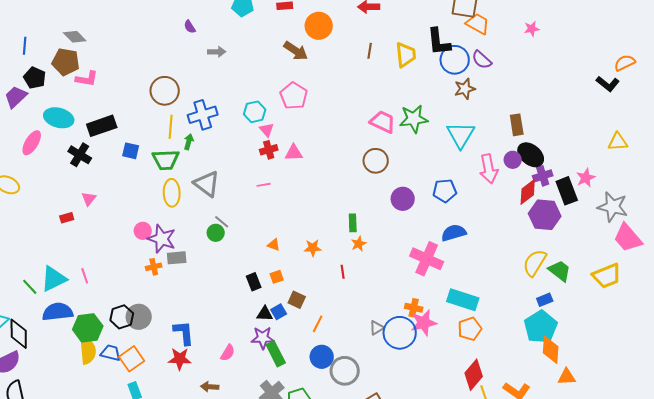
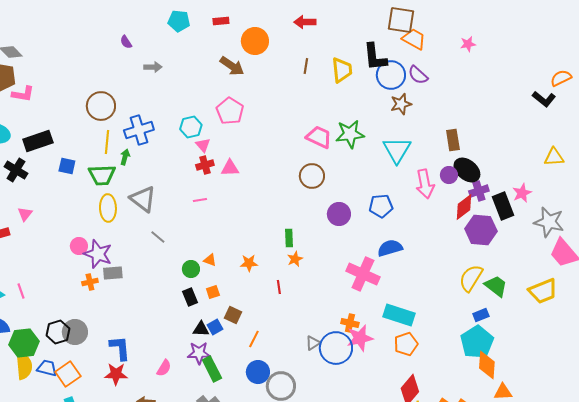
green circle: (216, 233) -> (191, 269), moved

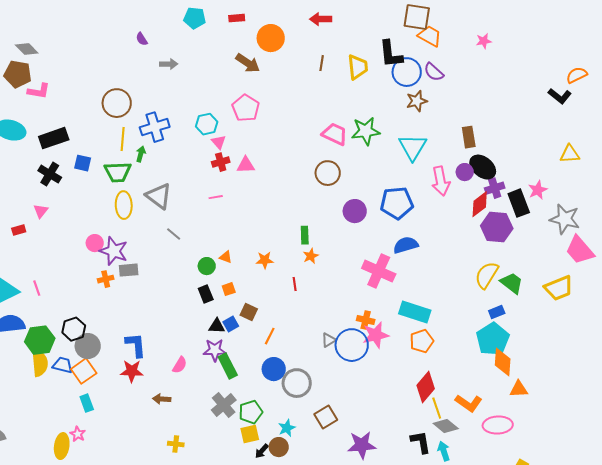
black cross: (16, 170) -> (50, 174), moved
blue pentagon: (381, 206) -> (397, 203), size x1.4
gray circle: (75, 332) -> (88, 346), moved

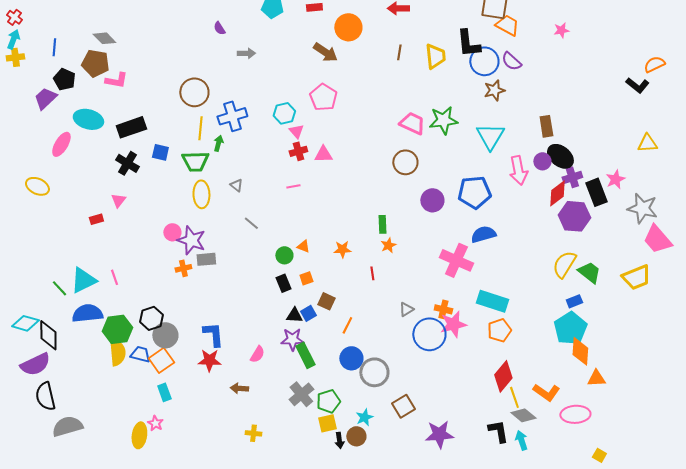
gray triangle: (159, 196) -> (236, 185), size x0.5
gray triangle: (329, 340) -> (406, 309), moved
black arrow: (262, 451) -> (339, 440), turned -49

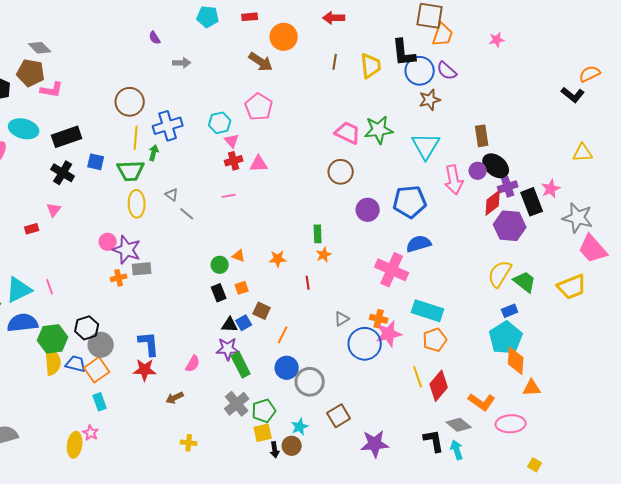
orange trapezoid: (507, 25) -> (443, 35), turned 80
gray line: (251, 223) -> (187, 214), moved
brown arrow: (239, 388) -> (175, 398), turned -30
yellow line: (514, 397) -> (418, 377), moved

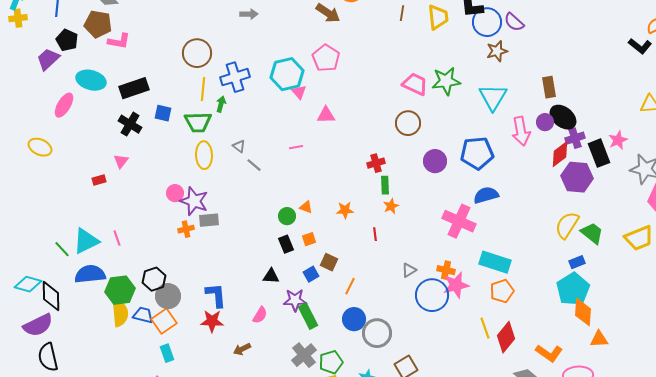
cyan hexagon: (220, 123) -> (287, 74), size x1.5
red cross: (234, 161) -> (376, 163), moved
black triangle: (230, 325) -> (271, 276), moved

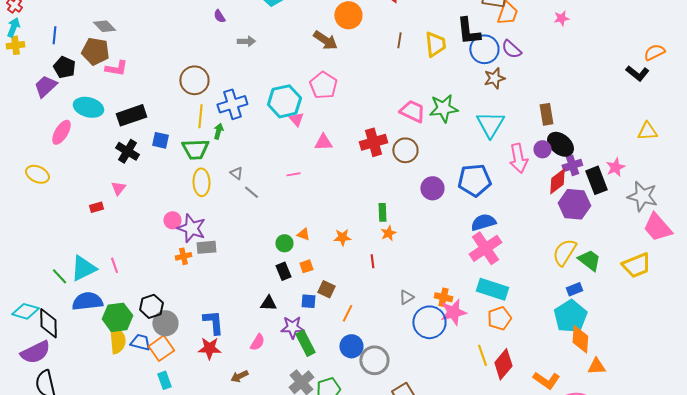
red cross: (376, 163) -> (373, 142), moved, size x1.5
pink cross: (459, 221) -> (485, 248), moved, turned 32
blue square: (311, 274) -> (308, 301), turned 35

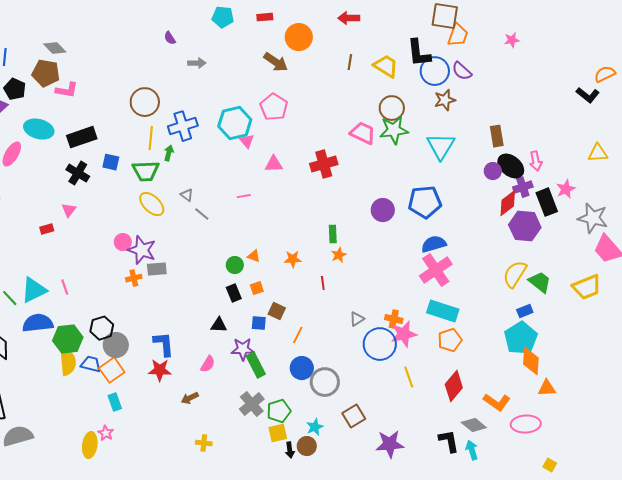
yellow trapezoid: (435, 44) -> (386, 66), turned -52
brown circle: (405, 150) -> (392, 108), moved
pink arrow: (518, 158) -> (536, 161), moved, size x0.7
yellow ellipse: (201, 182) -> (152, 204), turned -44
yellow line: (482, 355) -> (409, 377), moved

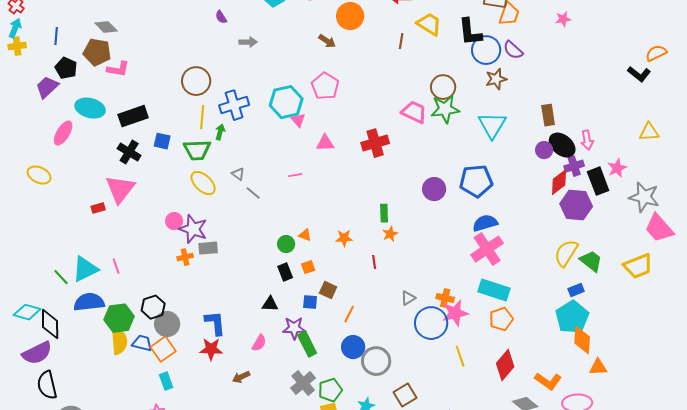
brown arrow: (276, 62) -> (327, 41), size x0.7
yellow trapezoid: (386, 66) -> (429, 24), moved
pink triangle: (69, 210) -> (120, 189), size x2.0

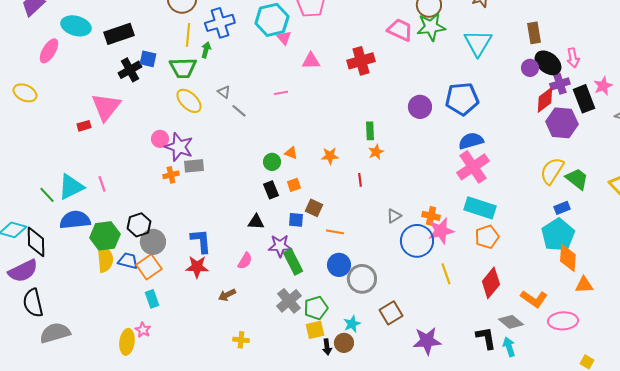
black cross: (129, 152) -> (130, 70), moved, turned 30
orange line: (349, 314) -> (335, 232), turned 72

